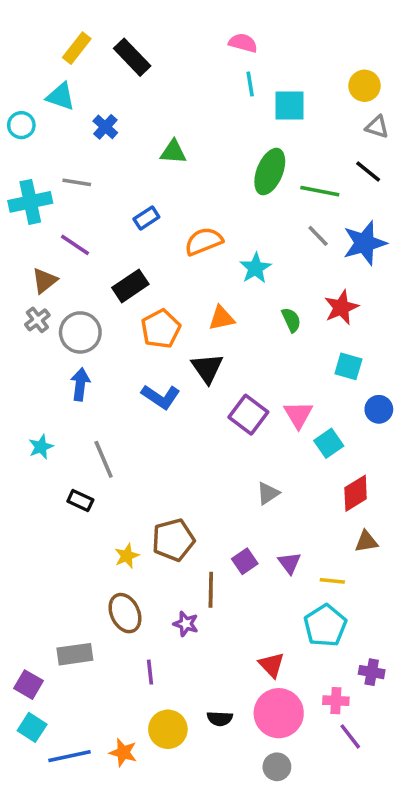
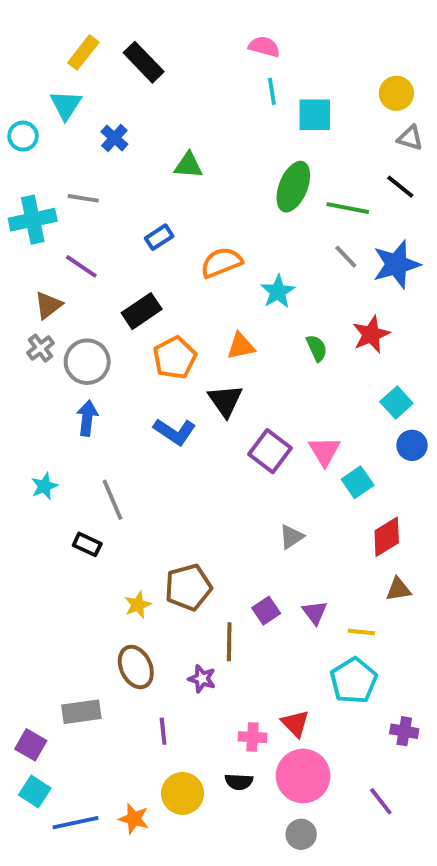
cyan triangle: (61, 96) -> (66, 105), turned 44
cyan square: (348, 366) -> (396, 403), moved, turned 32
pink cross: (336, 701) -> (252, 737), moved

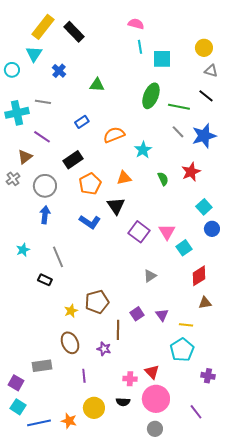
yellow rectangle: (83, 52) -> (43, 27), size x1.4
gray cross: (41, 348) -> (13, 179), moved

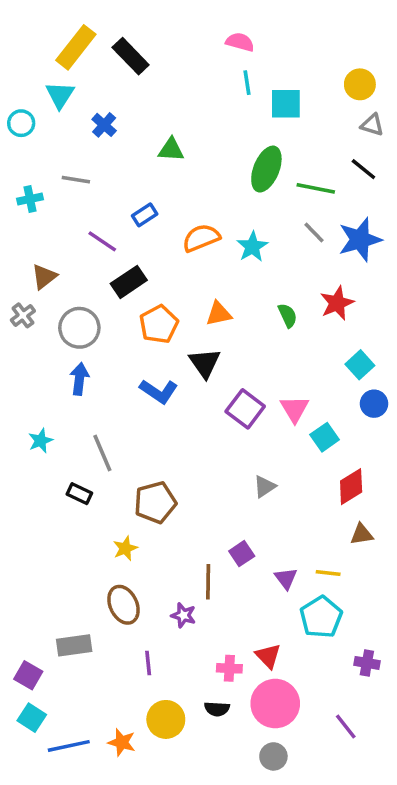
cyan cross: (17, 113) -> (30, 199), size x0.6
purple line: (42, 137) -> (102, 241), moved
cyan star: (143, 150) -> (252, 247), moved
brown pentagon: (97, 302) -> (155, 502), moved
purple triangle: (162, 315) -> (286, 578), moved

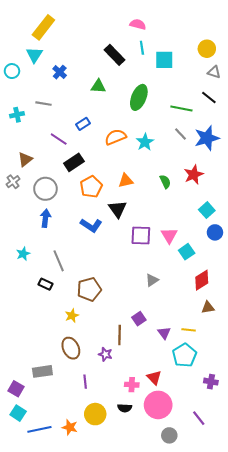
black rectangle: (131, 56) -> (114, 55), moved
green ellipse: (266, 169) -> (139, 97), moved
purple square: (245, 409) -> (141, 235), turned -35
gray circle: (273, 756) -> (169, 435), moved

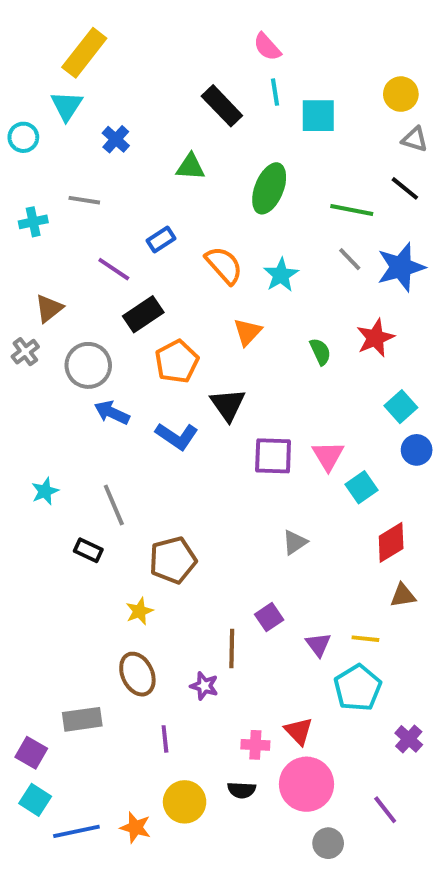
pink semicircle: (138, 24) -> (267, 47), turned -147
orange semicircle: (116, 137) -> (224, 265), turned 70
orange triangle: (126, 181) -> (248, 332), moved, turned -35
blue arrow: (45, 218) -> (112, 413), moved, turned -72
purple cross: (211, 382) -> (409, 739), turned 32

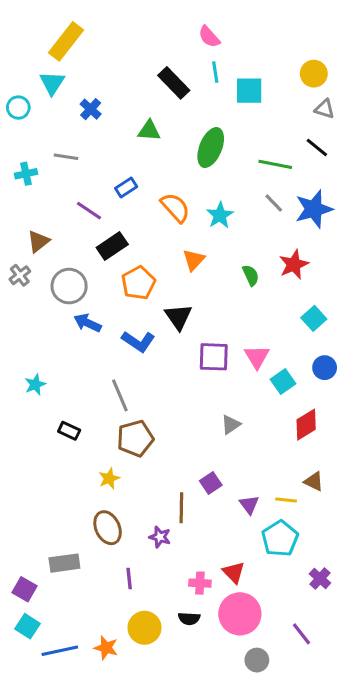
blue circle: (417, 450) -> (325, 368), moved
gray line: (114, 505) -> (120, 395), moved
brown triangle: (403, 595) -> (314, 482), moved, turned 35

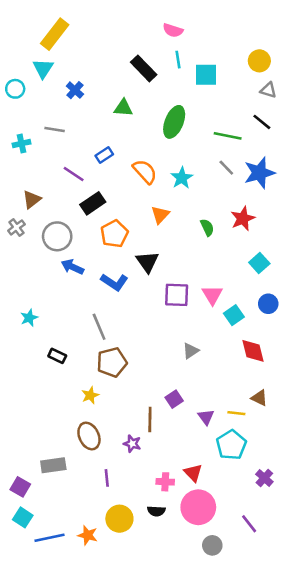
pink semicircle: (209, 37) -> (173, 30), turned -30
red diamond: (306, 425) -> (253, 351), turned -72

